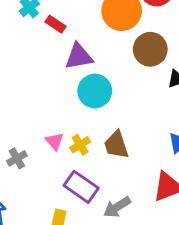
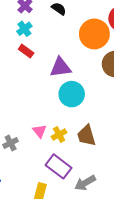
red rectangle: (55, 24) -> (26, 51), moved

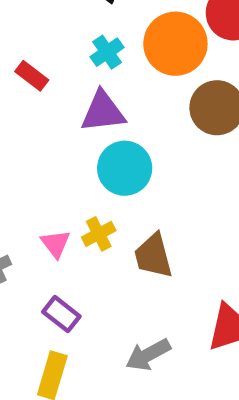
cyan cross: (24, 29) -> (107, 52), moved
yellow cross: (59, 135) -> (99, 234), moved
purple rectangle: (58, 166) -> (61, 314), moved, size x0.7

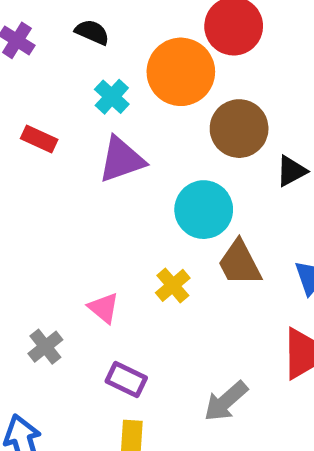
cyan circle: (125, 168) -> (204, 210), moved
yellow cross: (99, 234) -> (173, 285), moved
brown trapezoid: (153, 256) -> (240, 263), moved

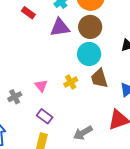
brown circle: (239, 129) -> (90, 27), moved

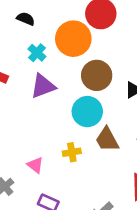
brown circle: (90, 27) -> (97, 75), moved
yellow cross: (71, 82) -> (72, 152), turned 32

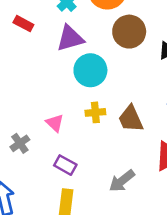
cyan circle: (87, 112) -> (90, 70), moved
brown trapezoid: (107, 140) -> (131, 119), moved

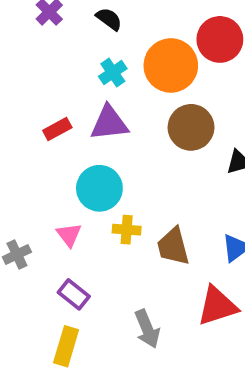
red rectangle: (23, 24) -> (57, 129), moved, turned -66
cyan circle: (90, 70) -> (99, 188), moved
gray arrow: (122, 181) -> (147, 329), turned -84

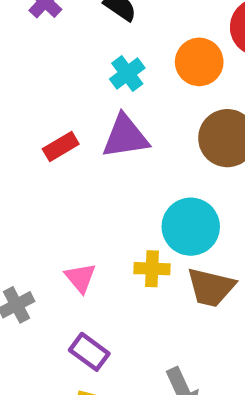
orange circle: (171, 65) -> (199, 62), size x0.7
cyan circle: (99, 188) -> (191, 227), moved
brown trapezoid: (173, 246) -> (211, 287), turned -60

